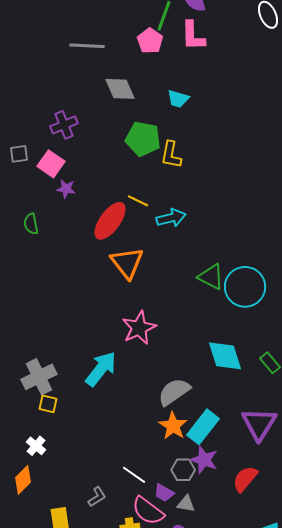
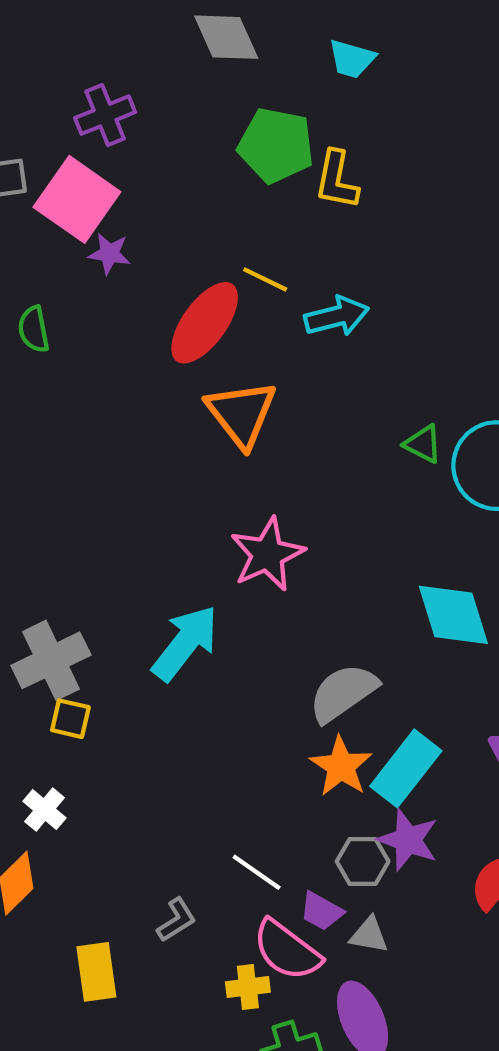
pink square: (51, 164) -> (77, 199), size x1.4
green triangle: (211, 277) -> (423, 444), size x0.7

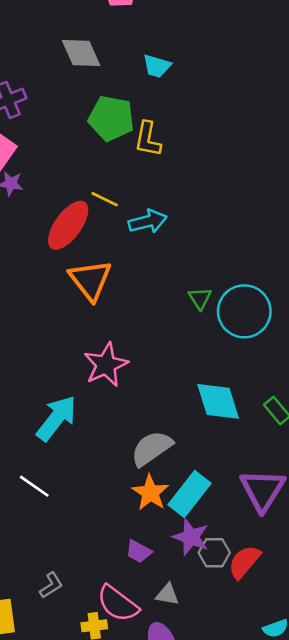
green triangle: (423, 444) -> (200, 298), turned 30
gray hexagon: (363, 861) -> (214, 553), moved
white line: (257, 872) -> (34, 486), moved
purple trapezoid: (321, 911) -> (139, 551), moved

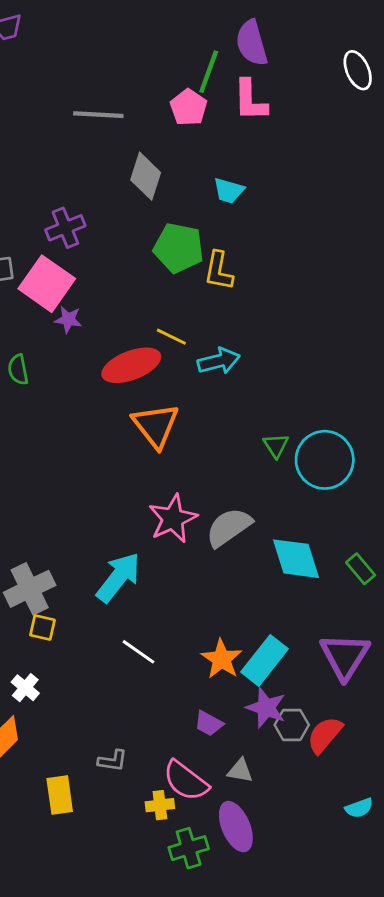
gray diamond: (81, 53) -> (146, 176), turned 42
red ellipse: (68, 225) -> (131, 365), turned 33
gray semicircle: (152, 448) -> (229, 527), moved
white line: (34, 486) -> (138, 652), moved
gray L-shape: (51, 585) -> (113, 761), turned 40

